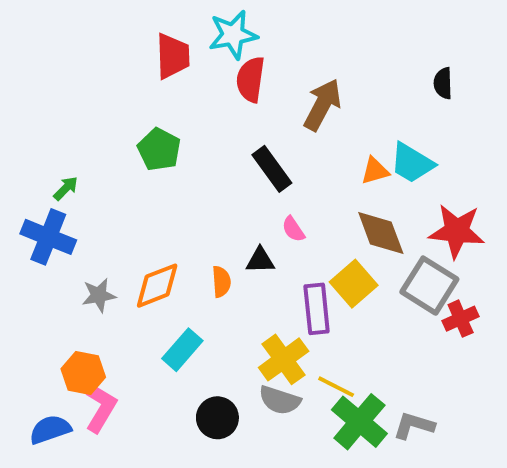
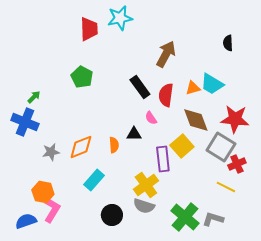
red semicircle: (250, 79) -> (166, 95), moved
yellow line: (336, 387) -> (226, 187), moved

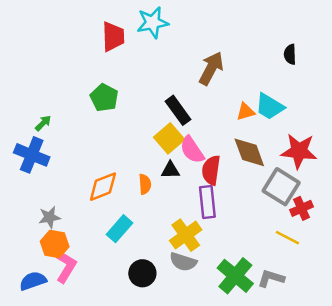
red semicircle: (166, 95) -> (211, 170), moved
pink semicircle: (151, 118) -> (192, 150), size x1.6
yellow square: (182, 146) -> (169, 138), moved
gray star: (51, 152) -> (49, 217), moved

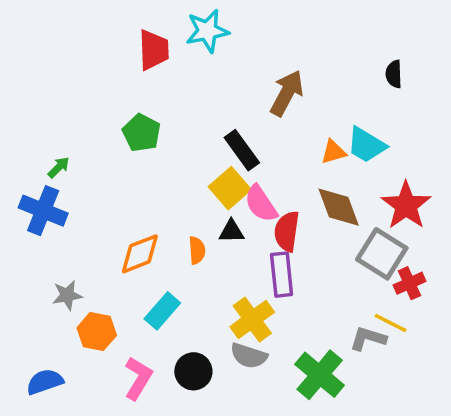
red star: (299, 151) -> (406, 205), turned 30
orange hexagon: (55, 244) -> (97, 332), moved
pink L-shape: (66, 267) -> (138, 378), moved
gray L-shape: (271, 278) -> (368, 338), moved

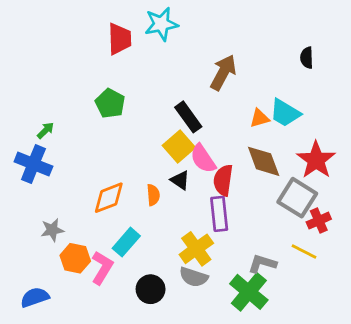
black triangle: (231, 231) -> (180, 180), turned 35
gray L-shape: (368, 338) -> (262, 264), moved
pink L-shape: (138, 378) -> (102, 268), moved

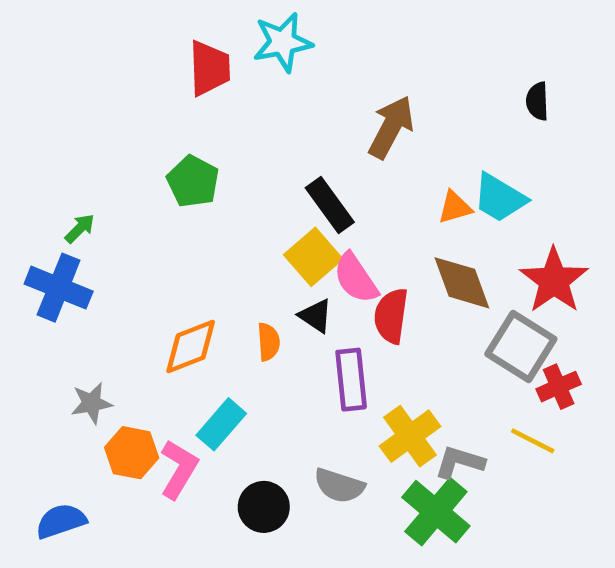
purple rectangle: (219, 214) -> (351, 380), moved
yellow cross: (196, 249) -> (410, 436), moved

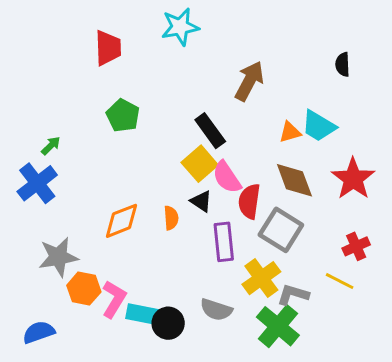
red trapezoid: (209, 68) -> (108, 48), moved
blue cross: (59, 288) -> (37, 183), turned 30
gray square: (521, 347) -> (281, 230), moved
gray star: (92, 403) -> (58, 257), size x1.5
cyan rectangle: (221, 424) -> (143, 314), moved, turned 60

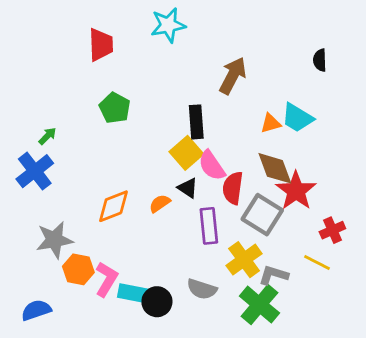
black rectangle: (210, 131) -> (196, 122), turned 32
red star: (353, 179) -> (296, 191), moved
orange semicircle: (171, 218) -> (160, 203), turned -120

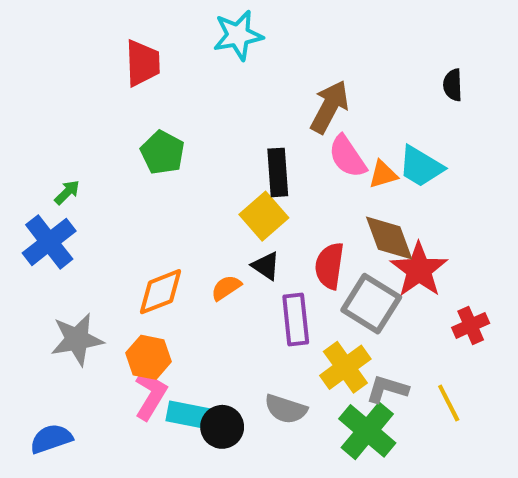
pink semicircle: (212, 165) -> (347, 157), moved
yellow line: (317, 262) -> (449, 403), moved, turned 36
orange hexagon: (78, 269) -> (149, 357), moved

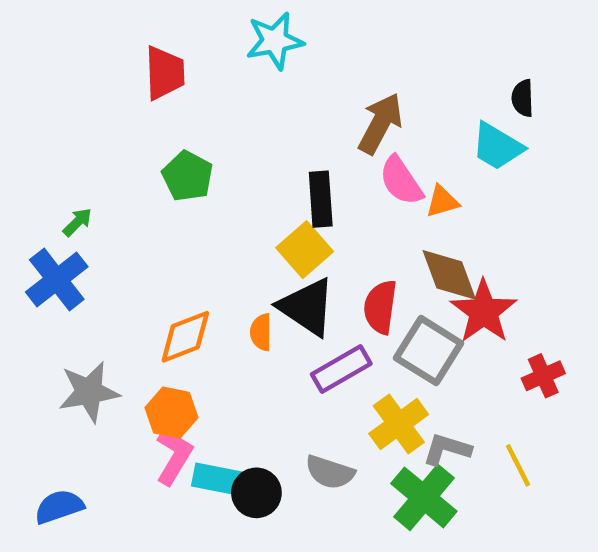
cyan trapezoid: (421, 166) -> (497, 146), moved
black triangle: (266, 266) -> (307, 307), size x1.8
orange semicircle: (226, 288) -> (261, 332), turned -56
purple rectangle: (296, 320) -> (341, 369), turned 66

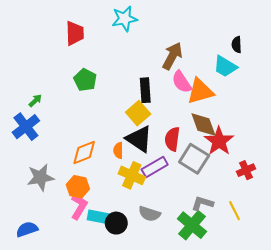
orange triangle: (442, 201) -> (200, 91), size x1.8
yellow cross: (399, 424) -> (132, 175), moved, turned -30

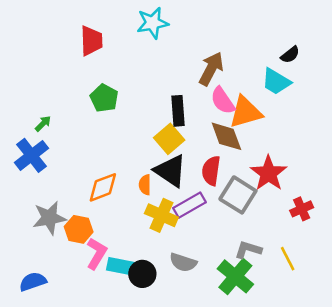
black semicircle: (237, 45) -> (290, 55), turned -126
brown diamond: (203, 124) -> (226, 136), moved
orange hexagon: (78, 187) -> (79, 229), moved

